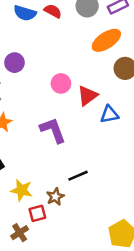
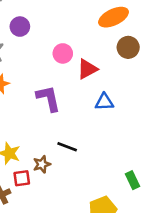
blue triangle: (109, 114) -> (104, 102), moved
black line: (78, 176) -> (67, 147), turned 36

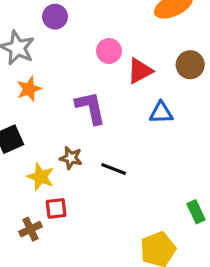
brown circle: (128, 47) -> (190, 65), moved
brown star: (42, 164) -> (71, 158), moved, turned 30

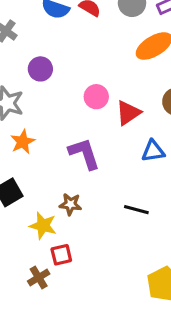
black line: (114, 169) -> (136, 210), moved

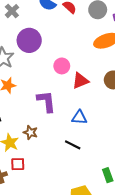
purple circle: (40, 69) -> (29, 40), size x1.5
blue triangle: (153, 151) -> (79, 118), moved

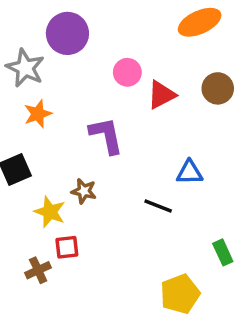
blue triangle: (79, 118) -> (190, 172), moved

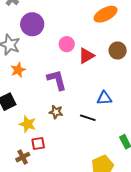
brown star: (84, 191) -> (56, 112), moved

